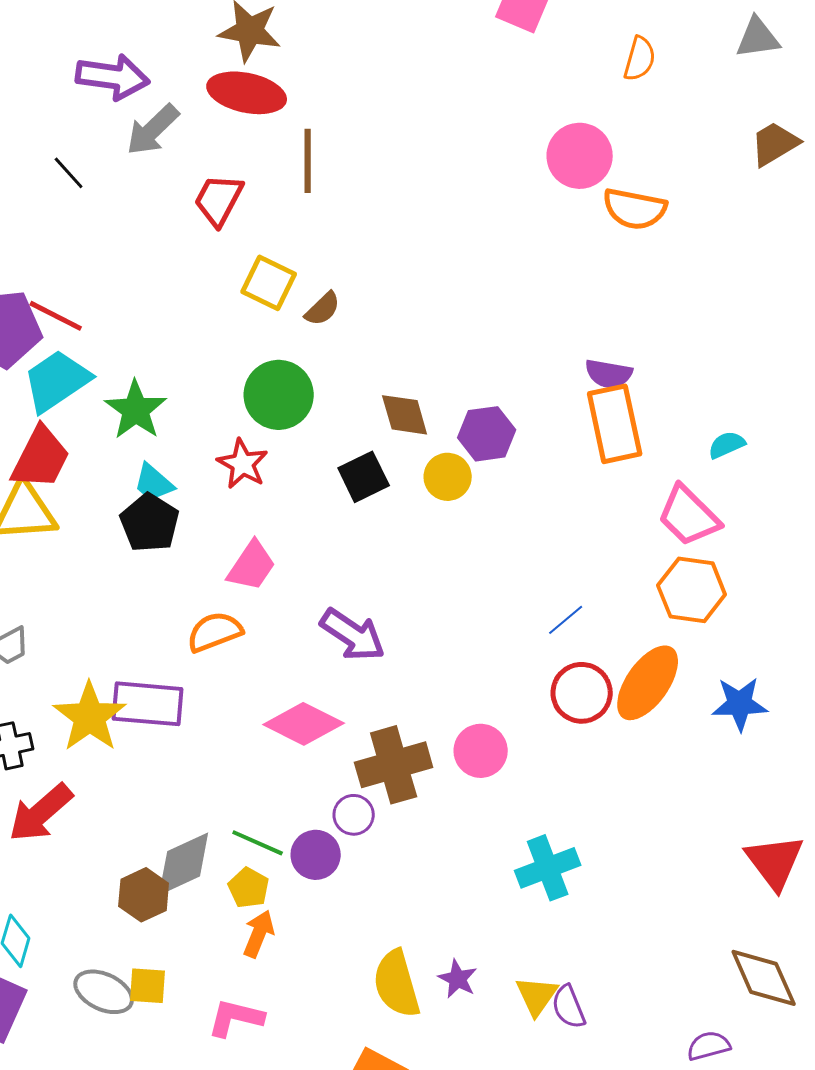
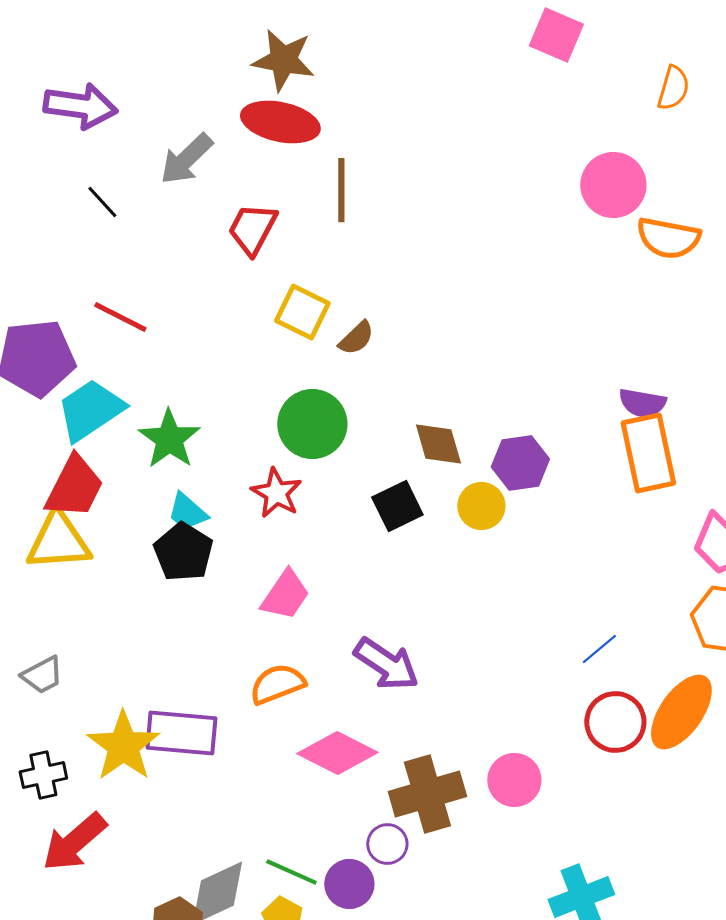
purple arrow: (113, 77) -> (80, 106), moved
red line: (56, 316) -> (120, 317), moved
orange semicircle: (215, 632) -> (277, 684), moved

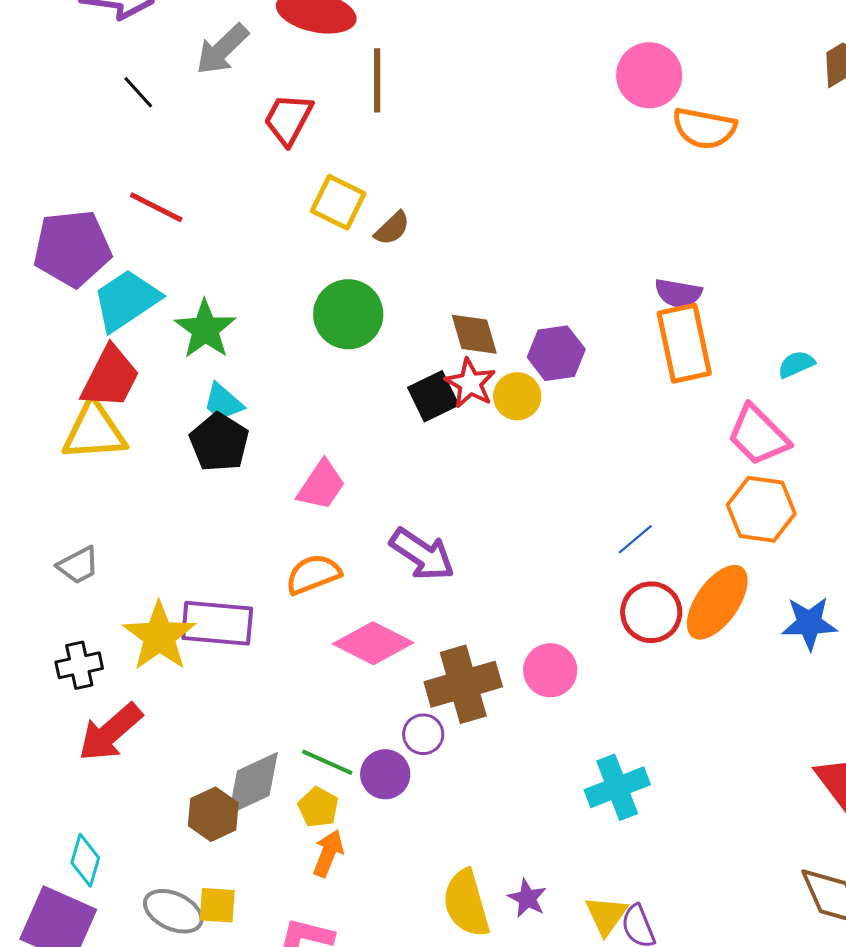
red star: (276, 493) -> (470, 383), moved

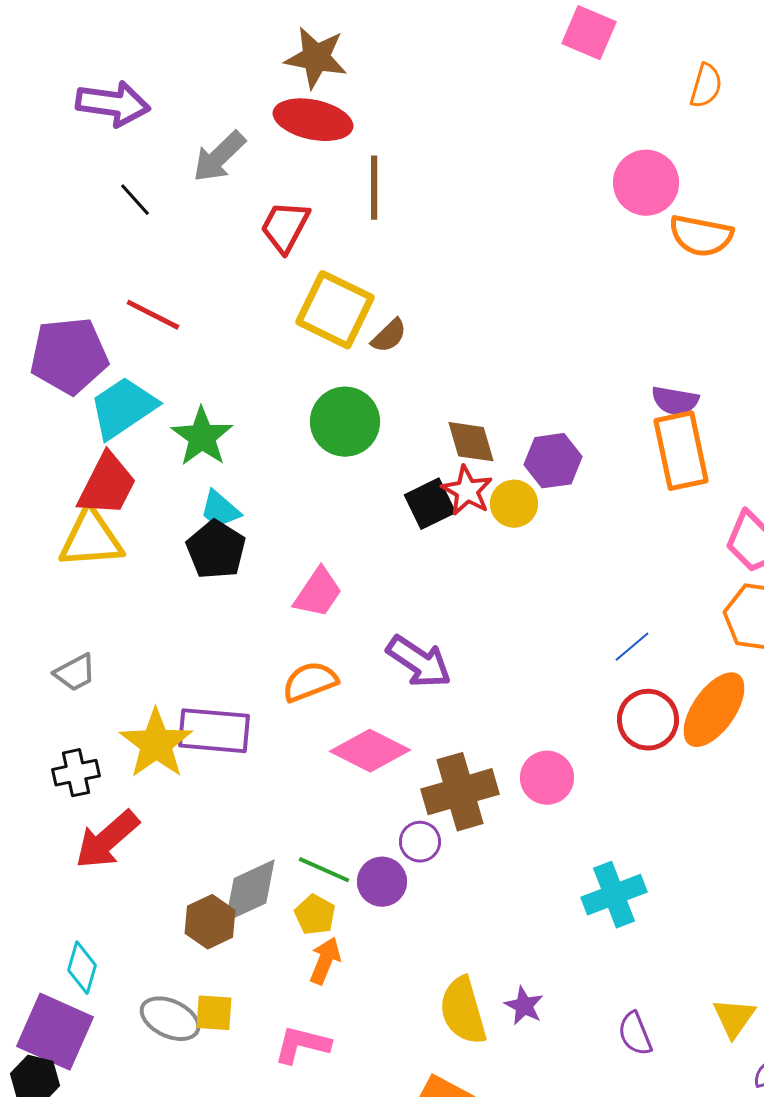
yellow square: (338, 202) -> (335, 310), size x1.4
yellow triangle: (606, 915) -> (734, 1018), moved

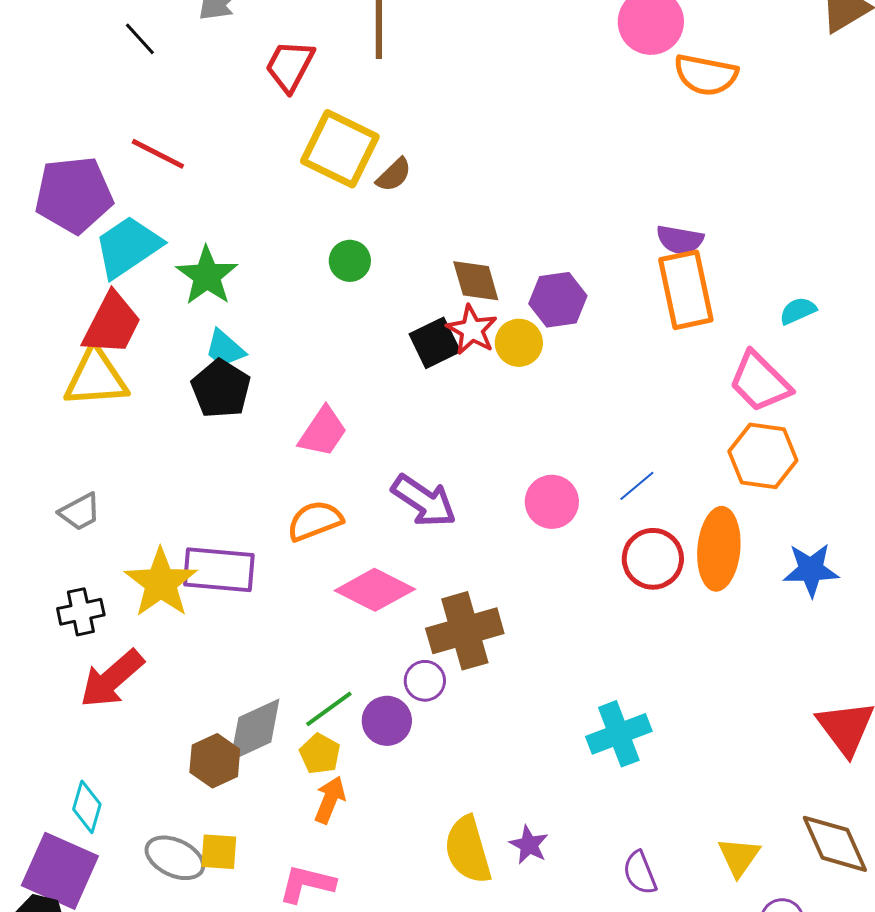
green circle: (345, 422) -> (350, 261), size x0.6
orange ellipse: (714, 710) -> (719, 549), turned -30
pink circle: (547, 778) -> (552, 502), moved
green line: (324, 870) -> (329, 709), turned -60

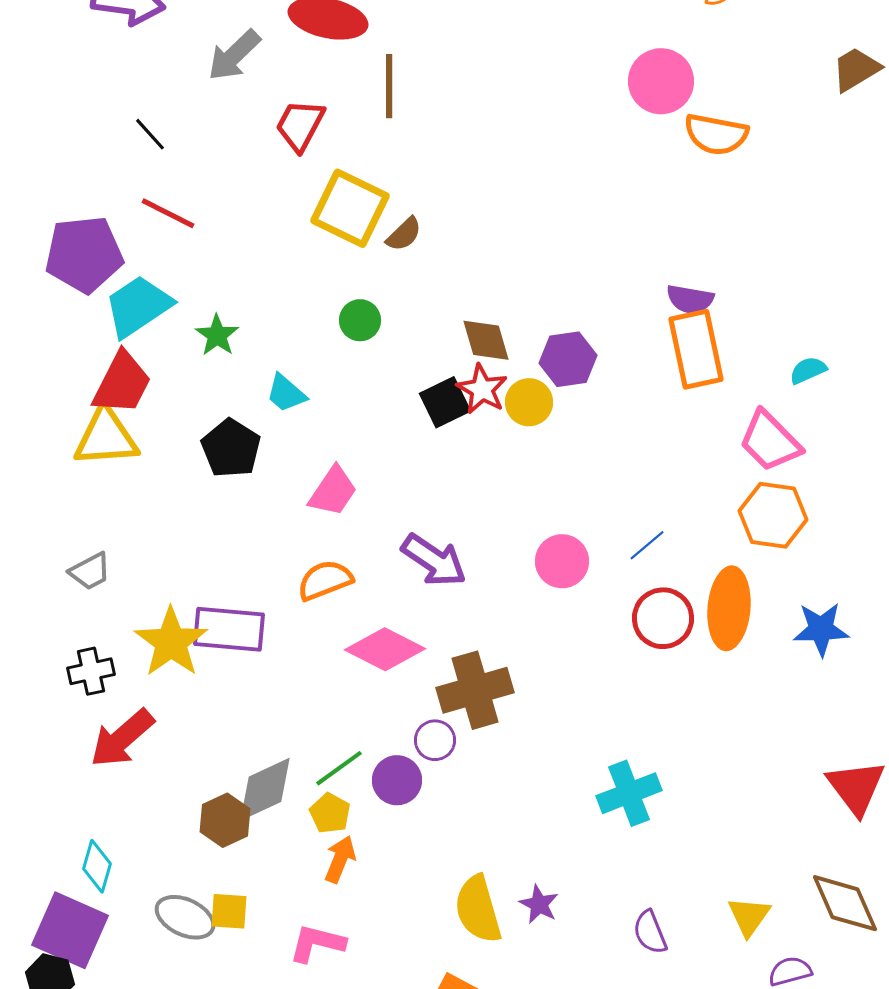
black line: (140, 39) -> (150, 134), moved
green star: (207, 276) -> (217, 335), size x0.7
cyan trapezoid: (225, 349) -> (286, 393), moved

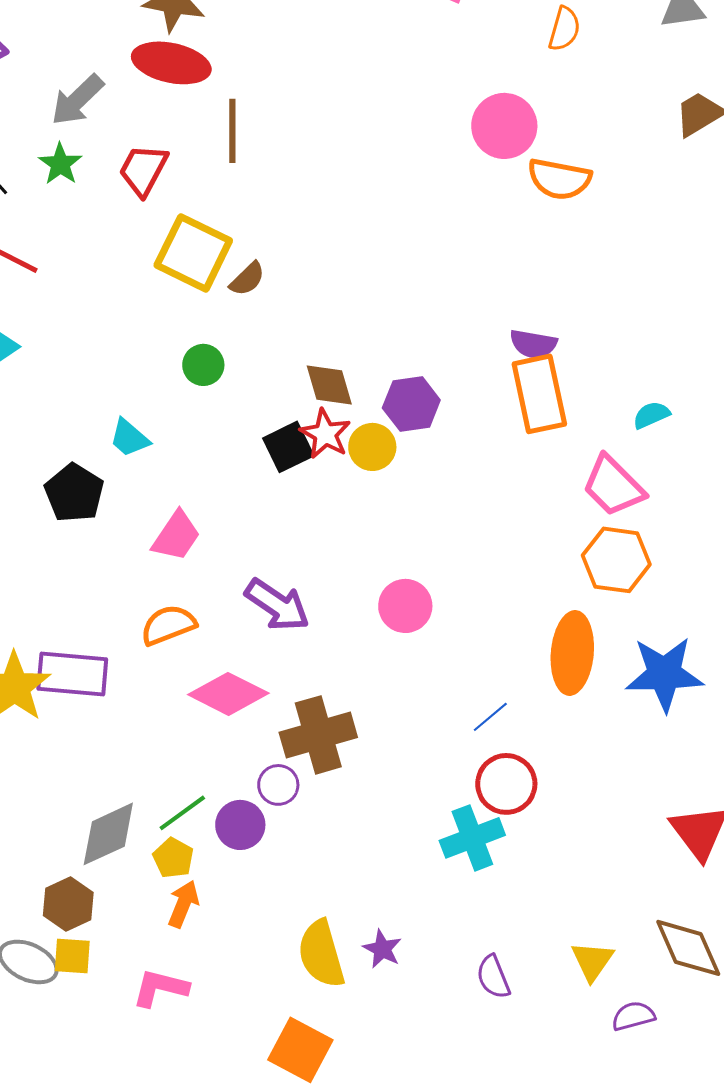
green star: (217, 335) -> (60, 164), moved
blue line: (647, 545) -> (490, 717), moved
red circle: (663, 618) -> (506, 784), moved
blue star: (821, 629) -> (664, 674), size x1.4
brown hexagon: (225, 820) -> (68, 904), moved

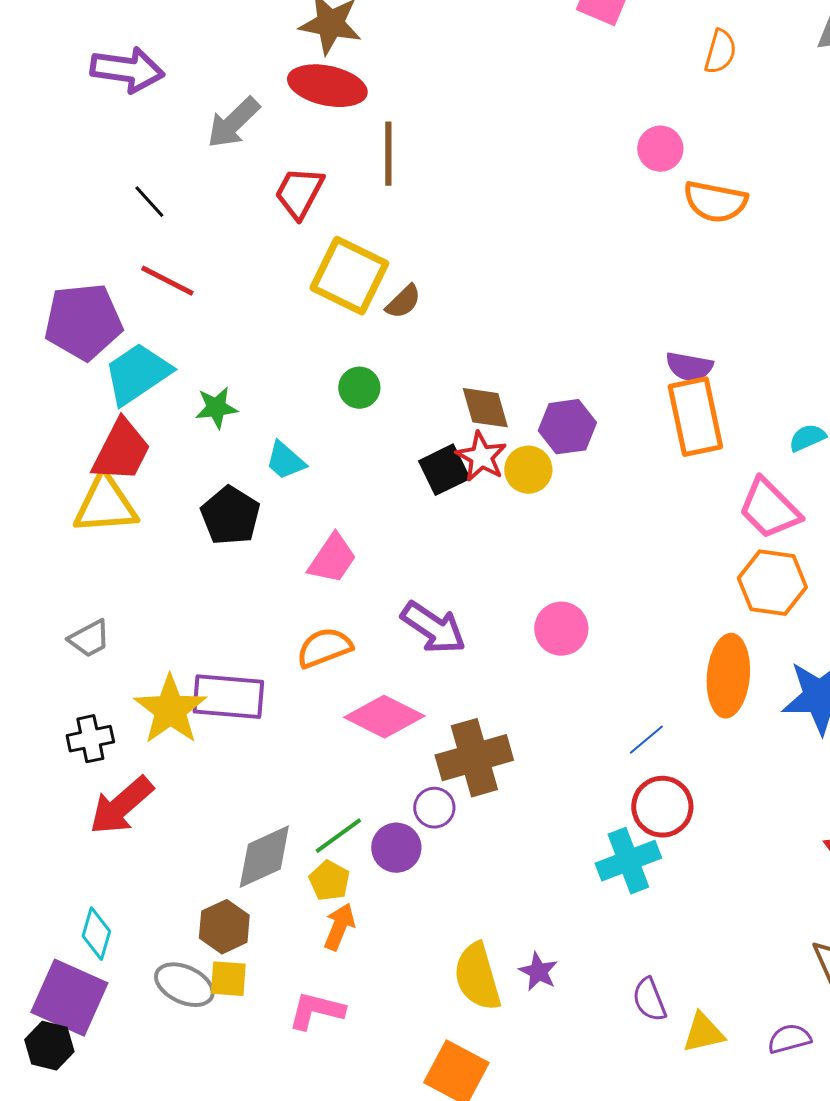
pink circle: (504, 126) -> (660, 149), size x0.7
green star: (60, 164) -> (216, 408), moved, turned 30
yellow triangle: (592, 961) -> (703, 1033), moved, turned 42

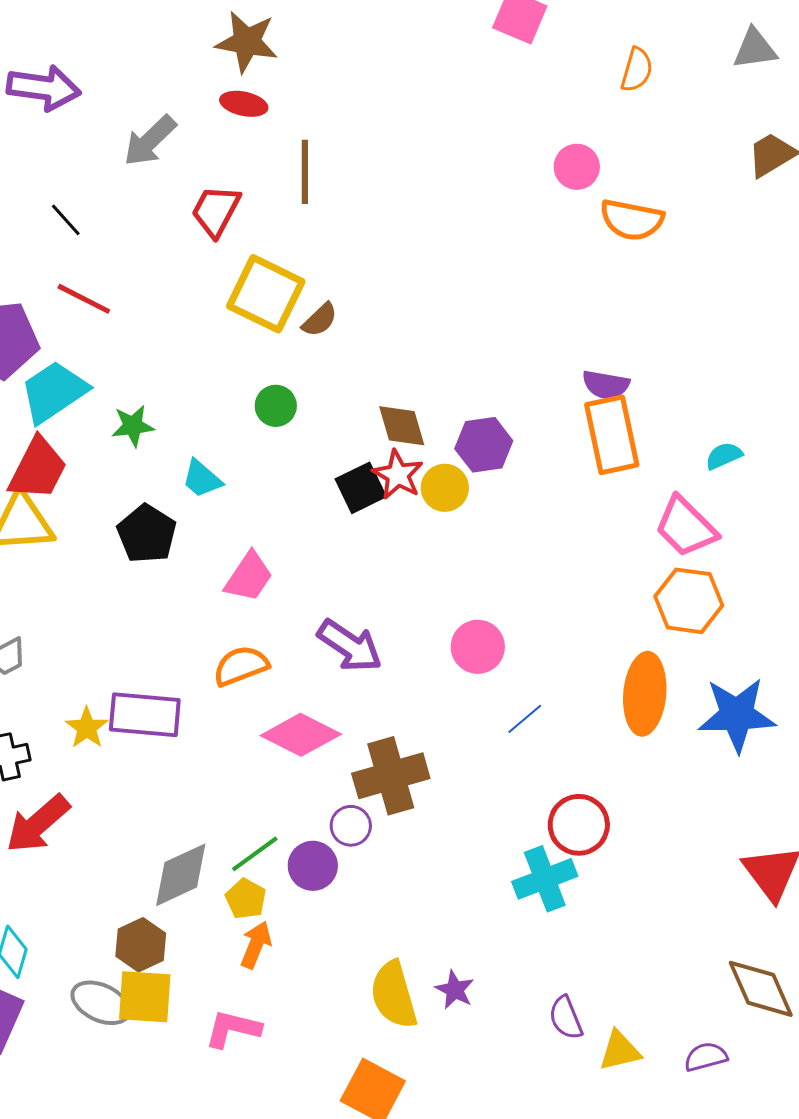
red ellipse: (327, 86) -> (244, 104), size x0.6
yellow star: (170, 710) -> (87, 728), size x0.6
blue line: (646, 740) -> (525, 719), moved
yellow square: (228, 979) -> (145, 997), size x1.5

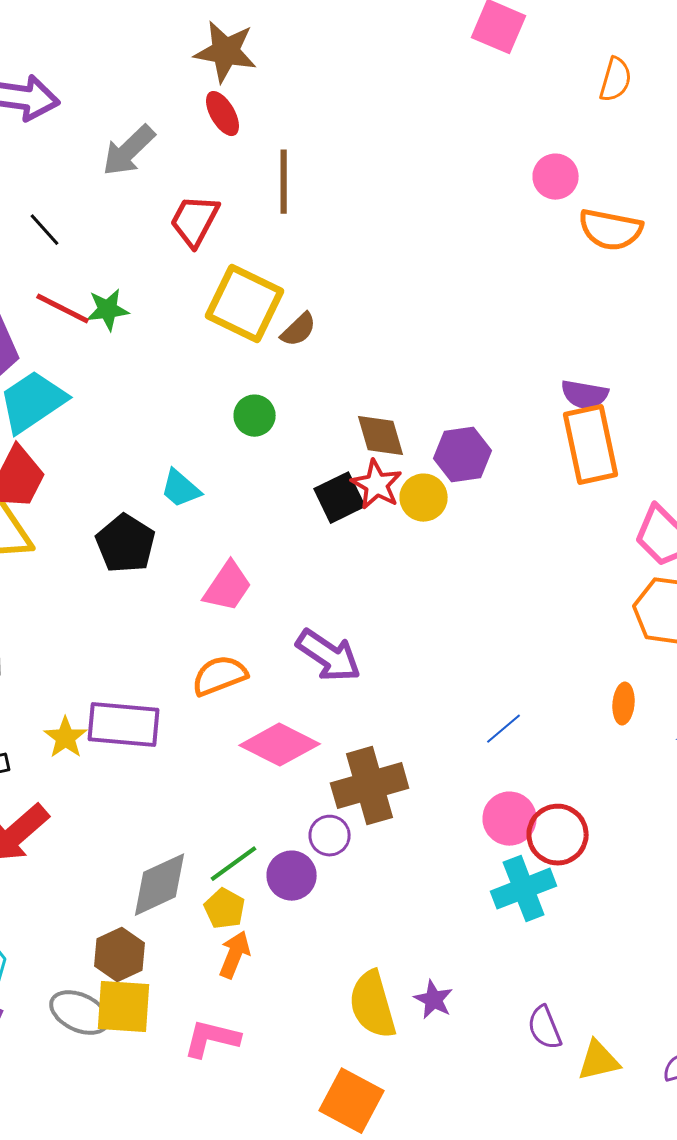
red ellipse: (244, 104) -> (223, 114), turned 48
green star: (133, 426) -> (108, 310), moved
pink circle: (478, 647) -> (510, 819), moved
orange ellipse: (645, 694) -> (624, 704), size x0.5

